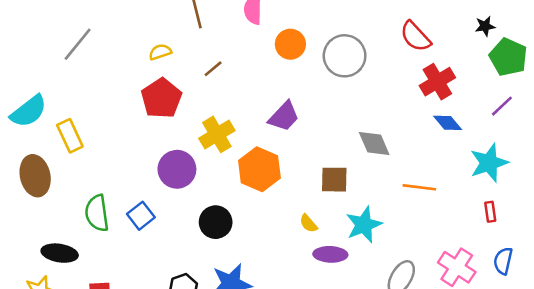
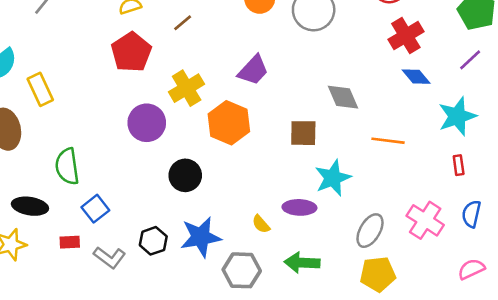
blue square: (141, 216) -> (95, 209), moved
yellow semicircle: (308, 223) -> (261, 224), moved

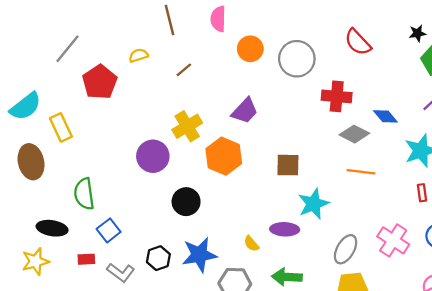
red cross: (406, 36) -> (337, 96), moved, turned 36
red pentagon: (131, 52) -> (100, 82), moved
gray diamond: (343, 97) -> (354, 134), moved, turned -40

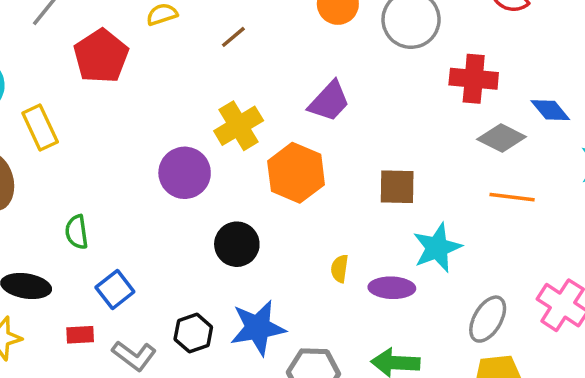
green semicircle: (84, 194) -> (77, 232), size x0.7
yellow semicircle: (251, 244) -> (340, 269), moved, turned 49

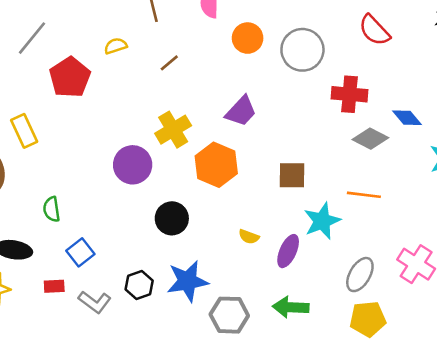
orange line: (512, 197) -> (364, 195), moved
yellow semicircle: (340, 269) -> (249, 237), turned -78
purple ellipse: (392, 288) -> (288, 251), turned -68

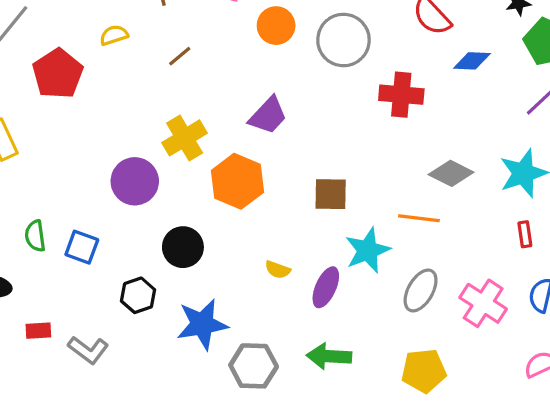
blue diamond: (407, 118) -> (472, 61), moved, turned -48
gray diamond: (370, 139) -> (451, 173), moved
blue square: (80, 252) -> (82, 247), moved, turned -32
gray ellipse: (360, 275) -> (421, 290), moved
black hexagon: (139, 285) -> (138, 295), moved

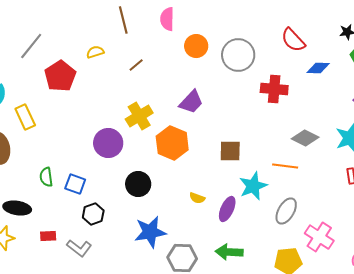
black hexagon: (138, 295) -> (93, 214), moved
pink cross: (483, 303) -> (319, 237), moved

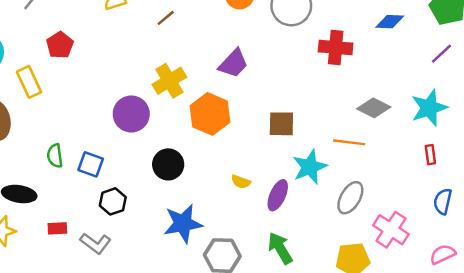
red pentagon: (60, 76) -> (60, 45), moved, size x0.7
green arrow: (229, 252) -> (280, 248), turned 56

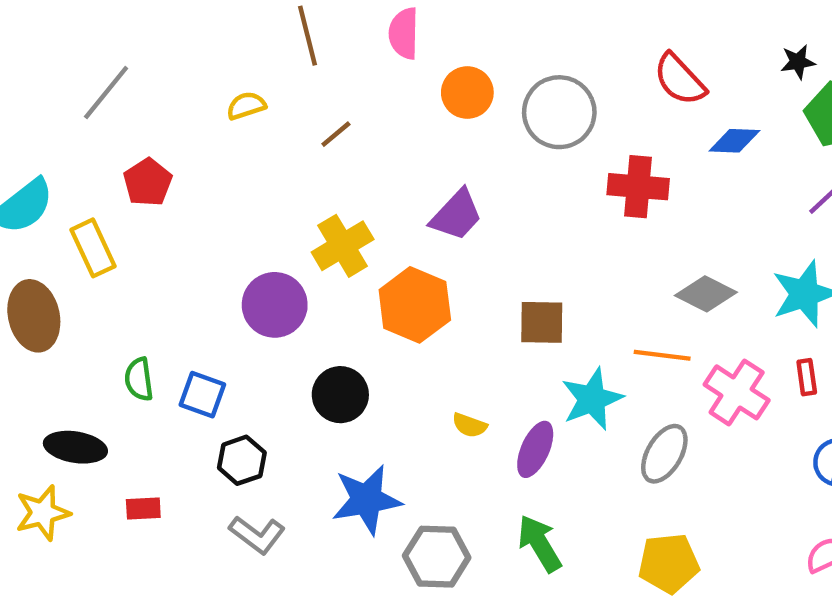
pink cross: (391, 230) -> (737, 392), moved
gray L-shape: (96, 243) -> (257, 535), moved

